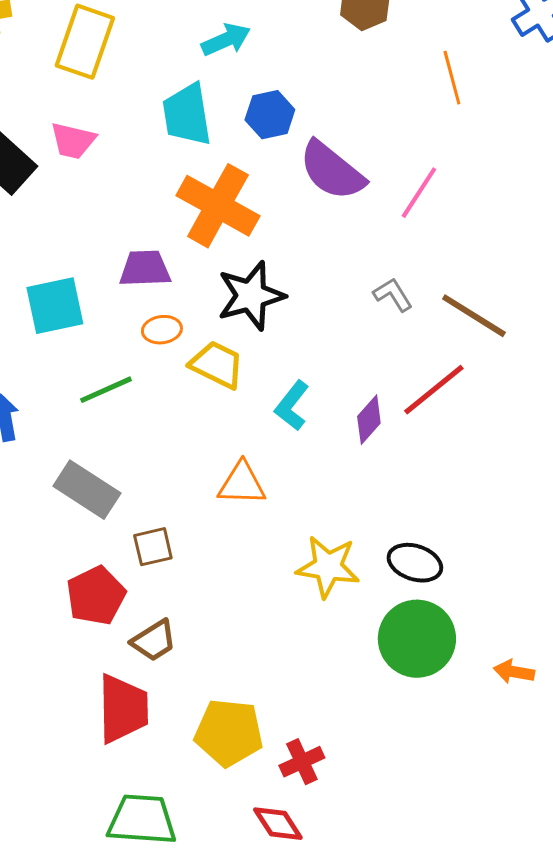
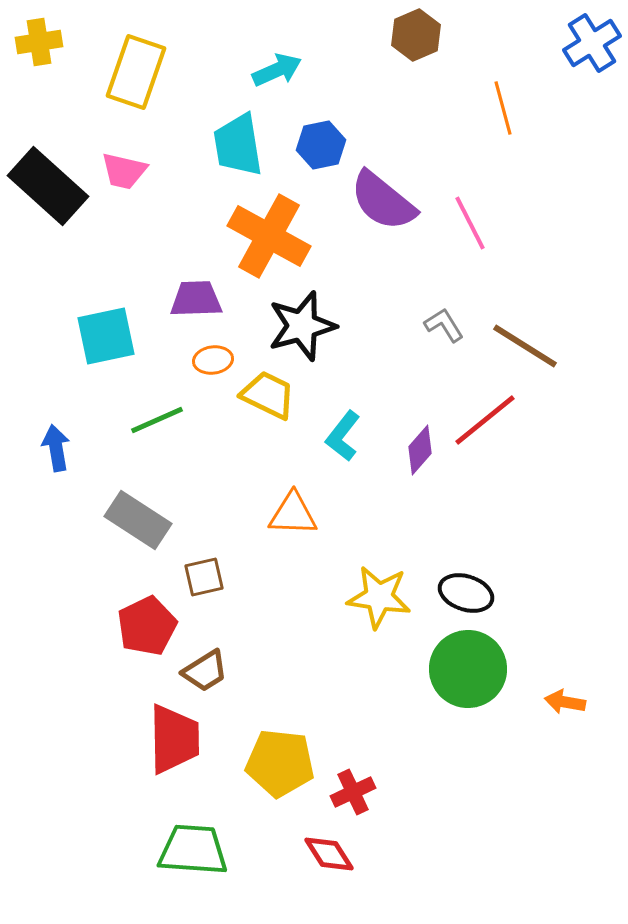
pink line: (419, 193) -> (470, 223), turned -60

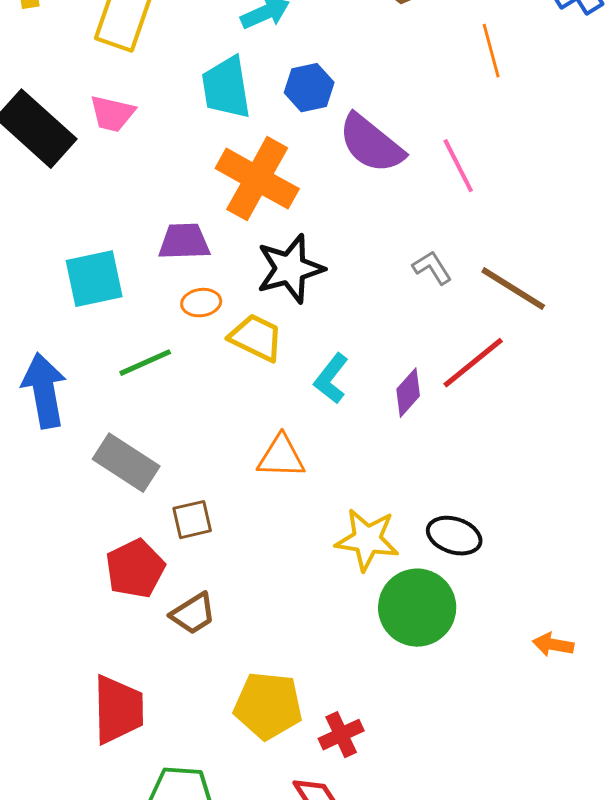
blue arrow: (56, 448) -> (44, 391), size x1.6
green circle: (468, 669) -> (417, 608), moved
red trapezoid: (174, 739) -> (118, 710), moved

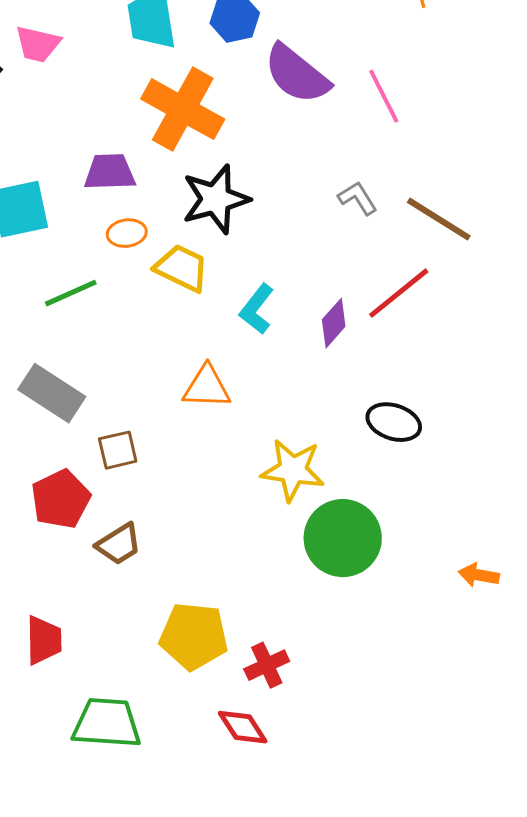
black ellipse: (454, 536) -> (394, 422), moved
red trapezoid: (118, 710) -> (44, 640), size x0.7

